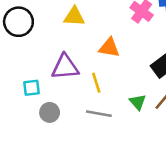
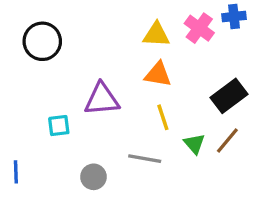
yellow triangle: (74, 17) -> (156, 35), moved
yellow line: (96, 83) -> (163, 117), moved
gray circle: (50, 112) -> (93, 177), moved

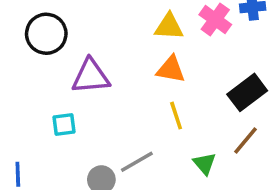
purple triangle: (102, 99) -> (91, 76), moved
green triangle: (194, 144) -> (205, 164), moved
gray line: (145, 159) -> (137, 162), moved, turned -40

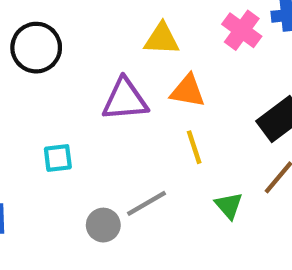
yellow triangle: (169, 27) -> (162, 39), moved
purple triangle: (91, 76) -> (125, 100), moved

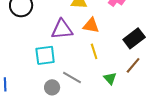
cyan square: (58, 158) -> (45, 55), moved, size x1.5
gray line: (147, 203) -> (72, 77), turned 60

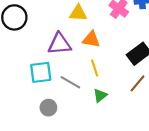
gray line: (72, 77) -> (70, 82), moved
green triangle: (110, 78) -> (100, 95), moved, turned 32

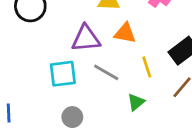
yellow line: (95, 68) -> (147, 67), moved
gray line: (70, 82) -> (106, 72), moved

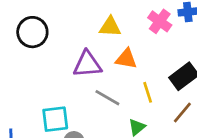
cyan square: (63, 74) -> (55, 119), moved

